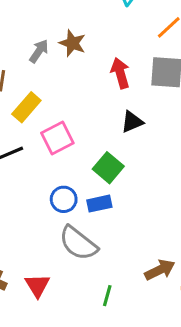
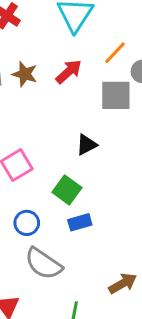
red arrow: (120, 73) -> (69, 72), moved, turned 68
blue rectangle: (99, 204) -> (80, 222), moved

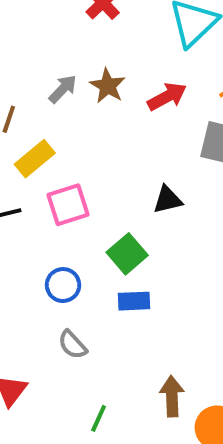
gray semicircle: (44, 264) -> (72, 345), size x0.6
brown arrow: (123, 283) -> (172, 396), turned -76

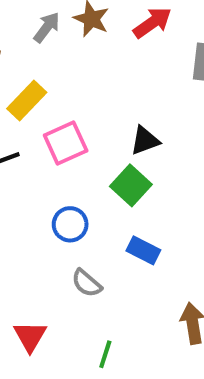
black triangle: (168, 200) -> (145, 141), moved
blue rectangle: (134, 301) -> (143, 250), moved, turned 36
green line: (99, 418) -> (105, 354), moved

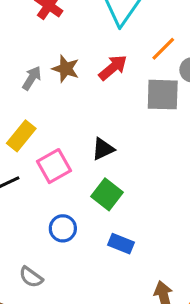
black triangle: (145, 141) -> (103, 149), moved
gray semicircle: (87, 283) -> (31, 277), moved

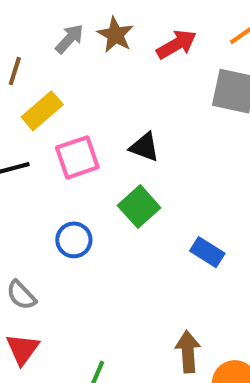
black triangle: (103, 149) -> (144, 147), turned 35
blue rectangle: (121, 244) -> (207, 252), moved

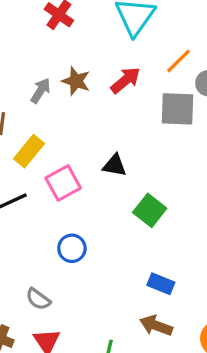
green square: (139, 207) -> (150, 210), moved
blue rectangle: (207, 252) -> (161, 284), moved
brown arrow: (188, 352) -> (156, 326), moved, turned -56

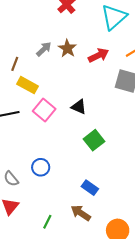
yellow rectangle: (29, 151) -> (28, 85), turned 66
pink square: (63, 183) -> (44, 110), turned -35
blue circle: (72, 248) -> (41, 167), moved

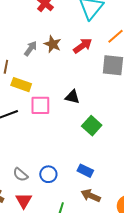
pink square: (44, 110) -> (40, 105), turned -30
blue circle: (41, 167) -> (48, 174), moved
blue rectangle: (90, 188) -> (85, 171), moved

